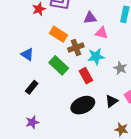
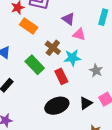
purple triangle: (90, 18) -> (68, 19), turned 40
orange rectangle: (58, 34) -> (29, 26), moved
brown cross: (76, 47) -> (53, 48), turned -35

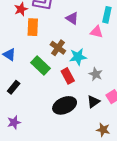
orange rectangle: (29, 26) -> (33, 27), turned 60
pink triangle: (79, 34) -> (97, 32), moved
gray star: (96, 71) -> (96, 74), moved

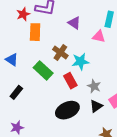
gray star: (96, 74) -> (94, 86), moved

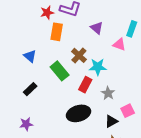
red rectangle: (70, 81) -> (85, 85), turned 49
black triangle: (96, 106) -> (111, 121), moved

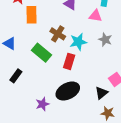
gray star: (108, 93) -> (105, 40), moved
purple star: (26, 124) -> (42, 104), moved

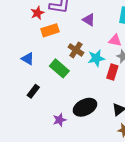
orange rectangle: (32, 15) -> (50, 30), turned 72
pink triangle: (95, 16) -> (115, 40), moved
red rectangle: (69, 61) -> (112, 72), moved

